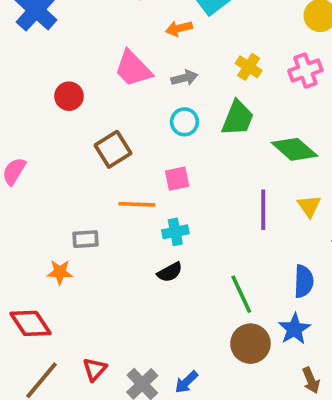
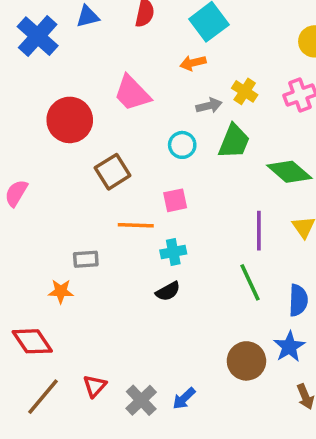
orange arrow: (179, 28) -> (193, 63), moved
gray arrow: (184, 78) -> (209, 106), moved
red circle: (69, 96) -> (70, 120), size x1.6
green line: (241, 294) -> (250, 282), moved

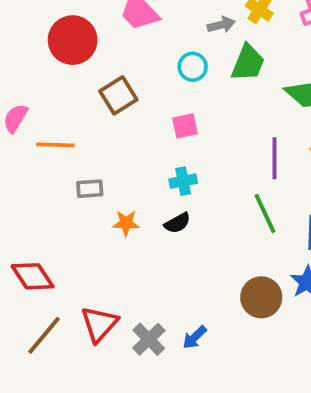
orange line: (136, 225) -> (55, 145), moved
orange star: (61, 291) -> (126, 223), moved
red triangle: (95, 386) -> (99, 324), size x1.5

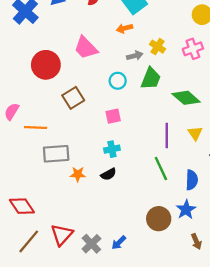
gray rectangle: (90, 189) -> (56, 154), size x1.6

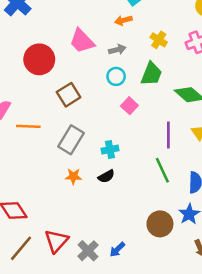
gray arrow: (135, 56) -> (117, 50), moved
pink square: (113, 116) -> (129, 106), moved, turned -35
gray rectangle: (56, 154) -> (71, 140), moved, turned -55

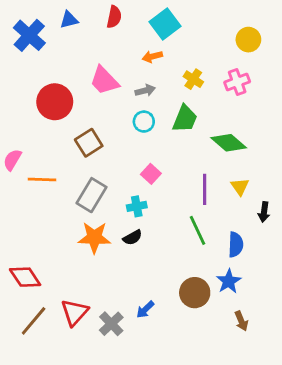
pink square: (129, 106) -> (151, 174), moved
orange star: (73, 176) -> (94, 237), size x1.6
blue arrow: (117, 249) -> (145, 310), moved

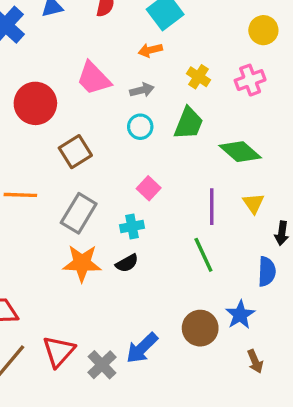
blue semicircle: (236, 245) -> (267, 271), moved
blue arrow: (145, 310) -> (142, 348), size x1.5

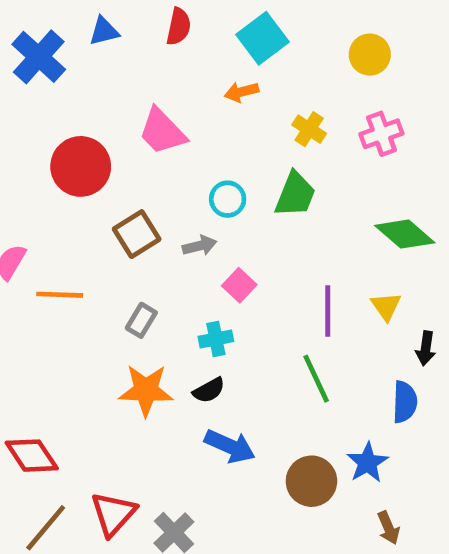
yellow circle: (263, 30) -> (370, 55), moved
gray arrow: (142, 90) -> (200, 246), moved
green diamond: (240, 152) -> (405, 234), moved
gray rectangle: (79, 213) -> (141, 320), size x0.6
blue arrow: (142, 348) -> (230, 446), moved, turned -112

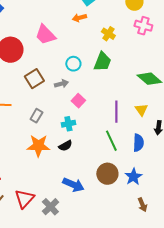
pink cross: (381, 134) -> (143, 26), moved, turned 36
blue semicircle: (405, 402) -> (138, 143), moved
blue arrow: (230, 446) -> (73, 185), moved
brown circle: (311, 481) -> (107, 174), moved

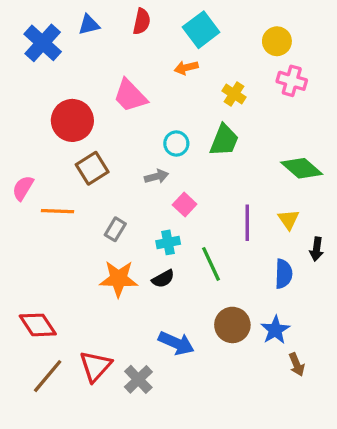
brown square: (34, 79) -> (92, 168), moved
green line: (111, 141) -> (211, 264), moved
brown arrow: (142, 205) -> (297, 365), moved

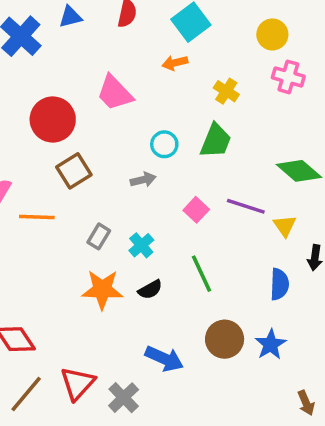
pink square: (185, 205) -> (196, 210), moved
purple line: (247, 223) -> (246, 206), moved, turned -72
cyan cross: (168, 242) -> (141, 245), moved, turned -30
brown arrow: (297, 365) -> (306, 403), moved

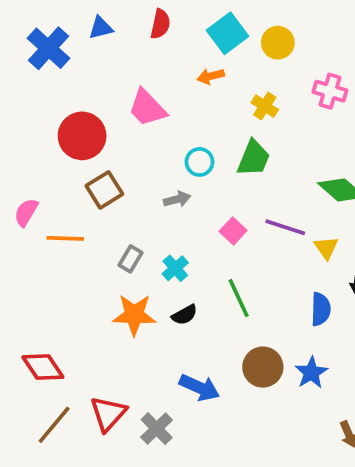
yellow circle: (272, 34) -> (278, 43), moved

